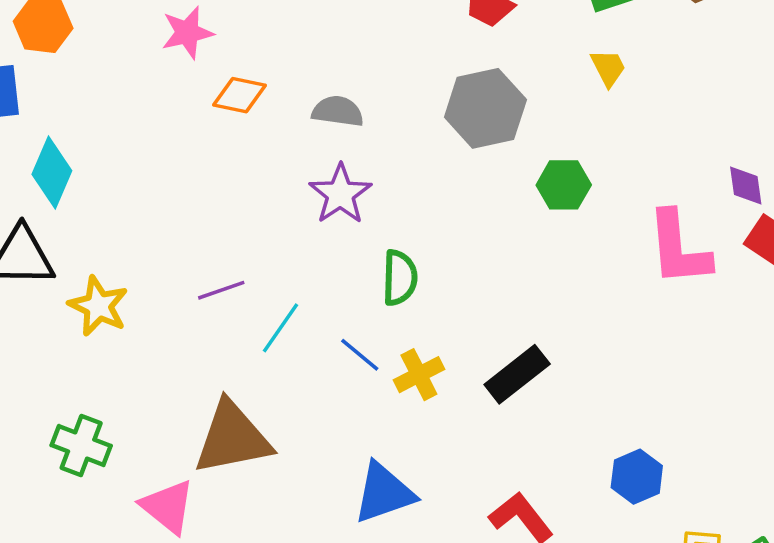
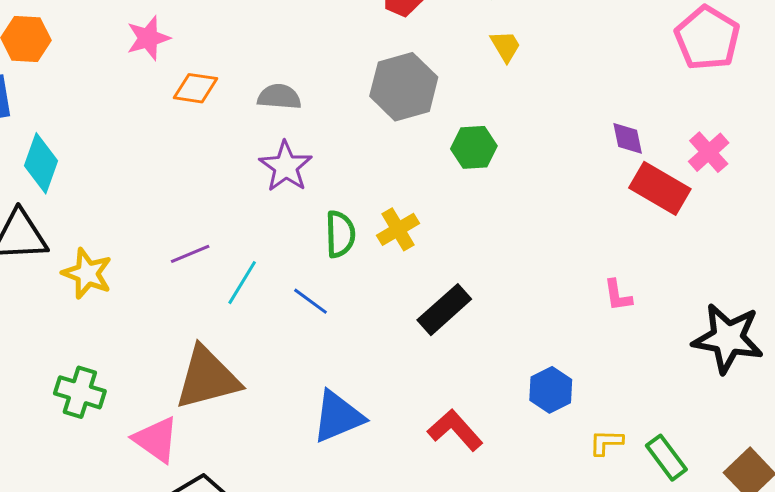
pink L-shape: (679, 248) -> (618, 295), moved, size x0.5
yellow cross: (419, 375) -> (398, 229), moved

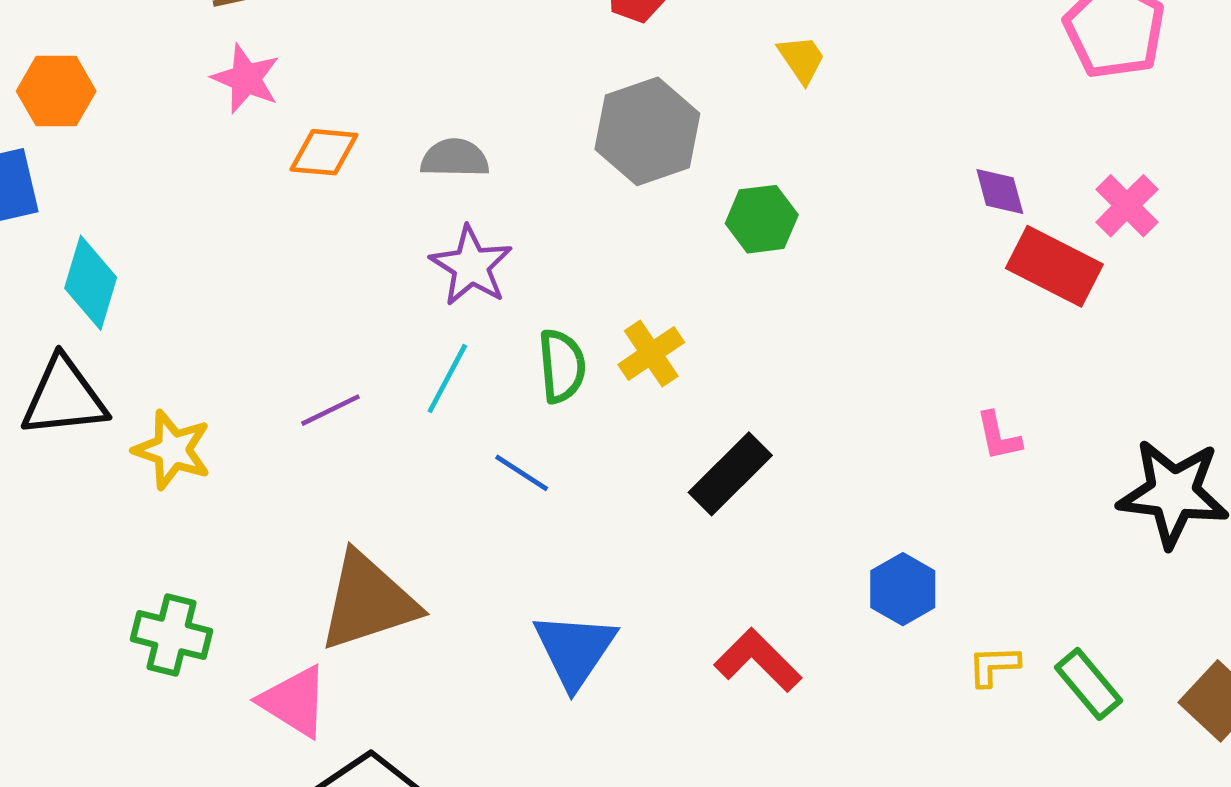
pink star: (148, 38) -> (246, 79), turned -30
cyan line: (242, 283) -> (447, 378), moved
blue triangle: (338, 417) -> (575, 650), turned -30

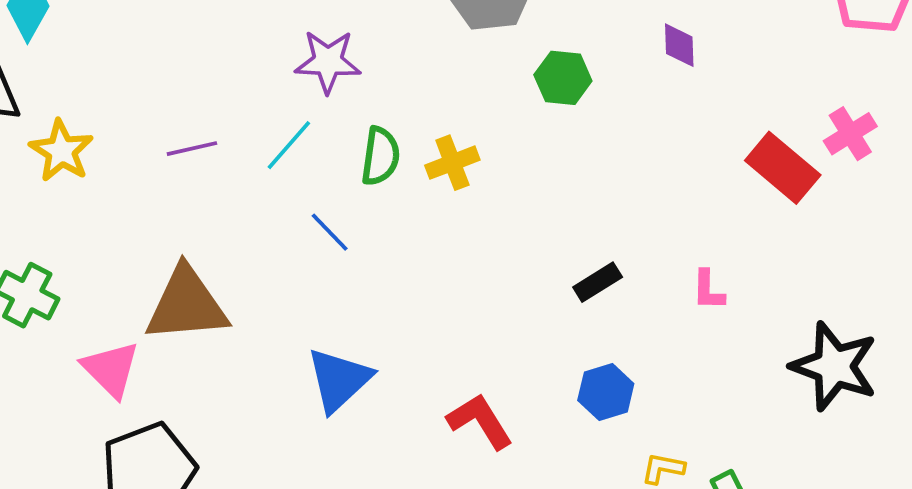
purple diamond: (1000, 192) -> (679, 45), moved
purple star: (471, 266) -> (328, 62), turned 30
black rectangle: (730, 474) -> (598, 282), moved, size x0.7

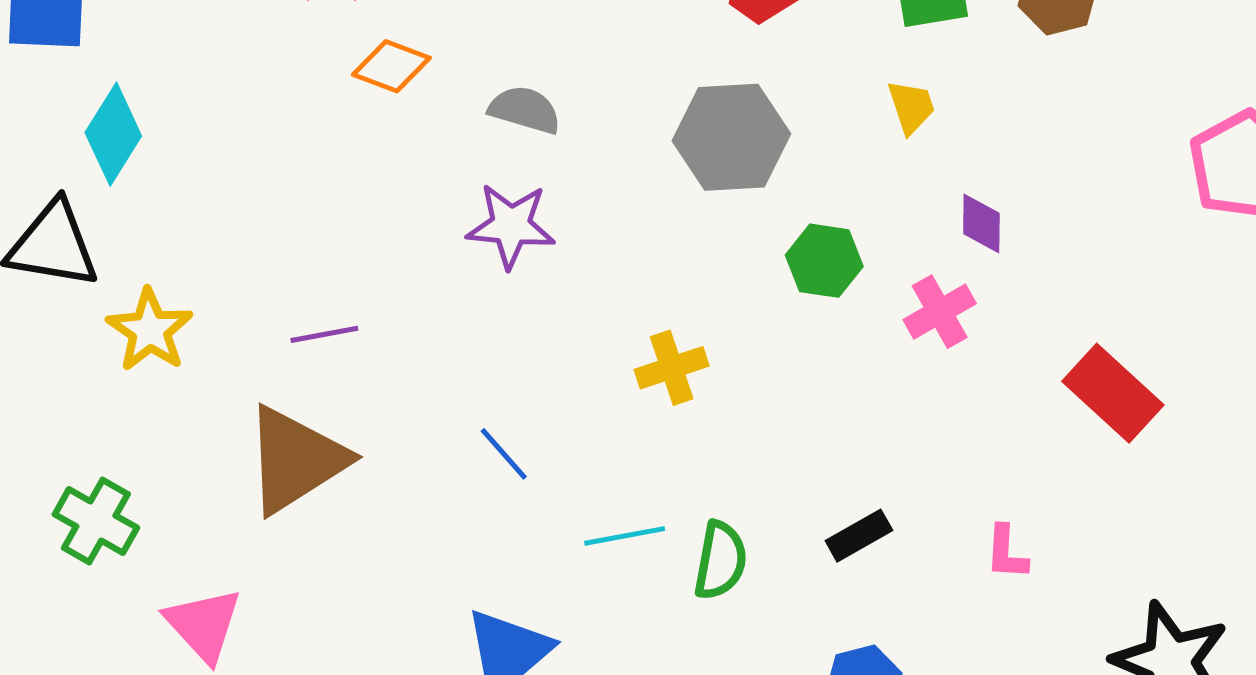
pink cross: (850, 134) -> (940, 312), moved
cyan line: (289, 145) -> (625, 536), moved, turned 36
green semicircle: (380, 156) -> (720, 560), moved
brown triangle: (187, 305) -> (296, 460), moved, turned -30

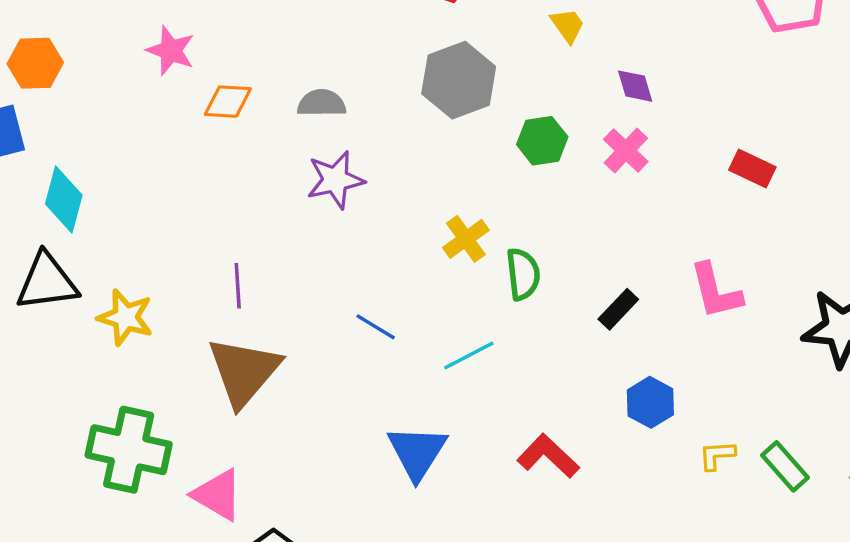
purple line: (324, 334) -> (238, 286), turned -66
red rectangle: (1113, 393) -> (752, 169), size x0.7
green cross: (96, 521) -> (129, 450), size x1.5
pink L-shape: (1006, 553) -> (716, 291), size x1.6
green semicircle: (720, 560) -> (523, 274), moved

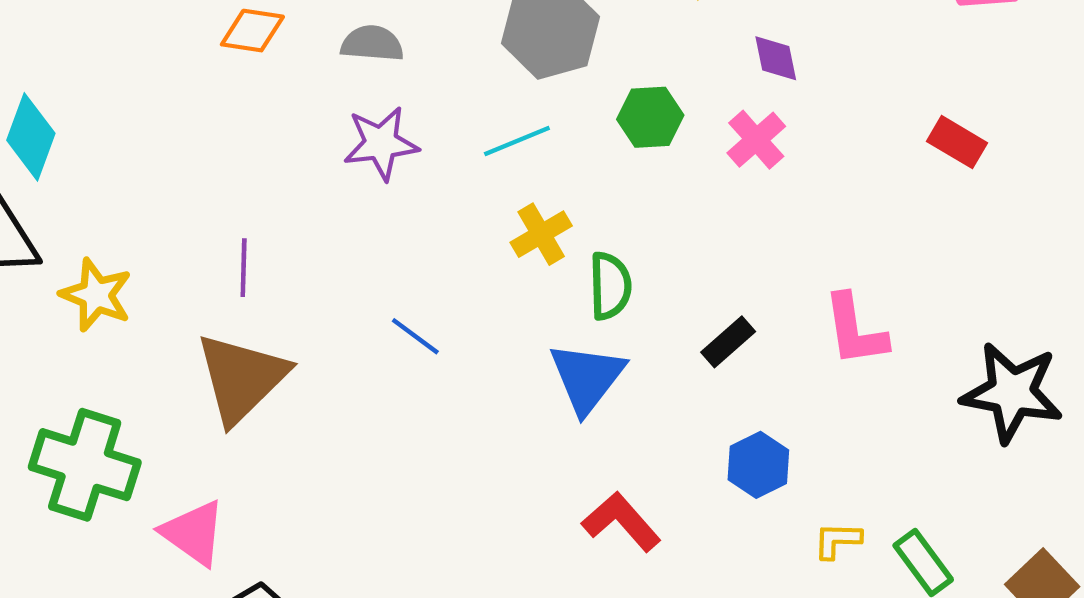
red rectangle: (752, 169) -> (957, 142), moved
cyan line: (469, 355) -> (517, 141), moved
blue triangle: (417, 452) -> (587, 378), moved

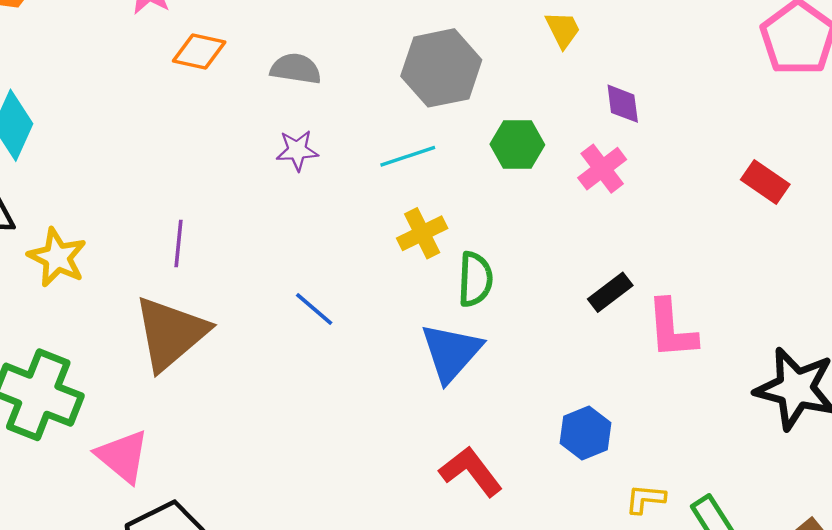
purple star: (381, 143) -> (297, 150), size x0.7
black rectangle: (728, 342) -> (610, 292), moved

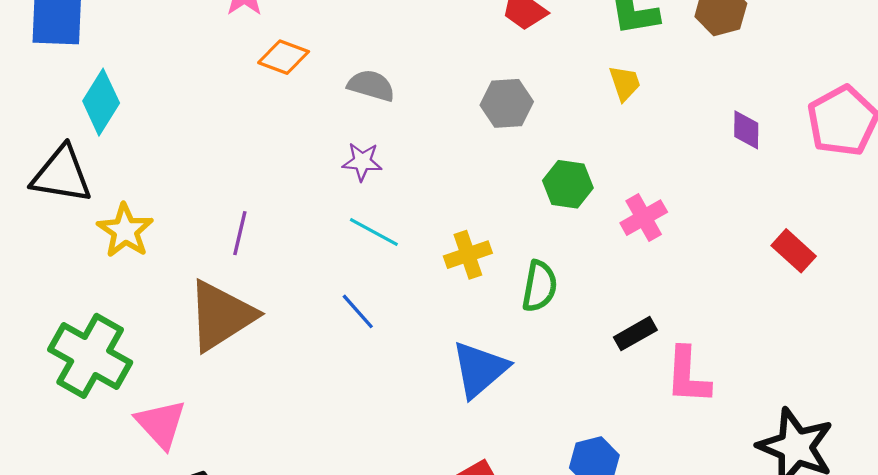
gray hexagon: (441, 68) -> (507, 103), size x0.7
purple diamond: (623, 104) -> (746, 130), moved
cyan line: (408, 156) -> (374, 232), moved, turned 39
green semicircle: (475, 279) -> (540, 286), moved

